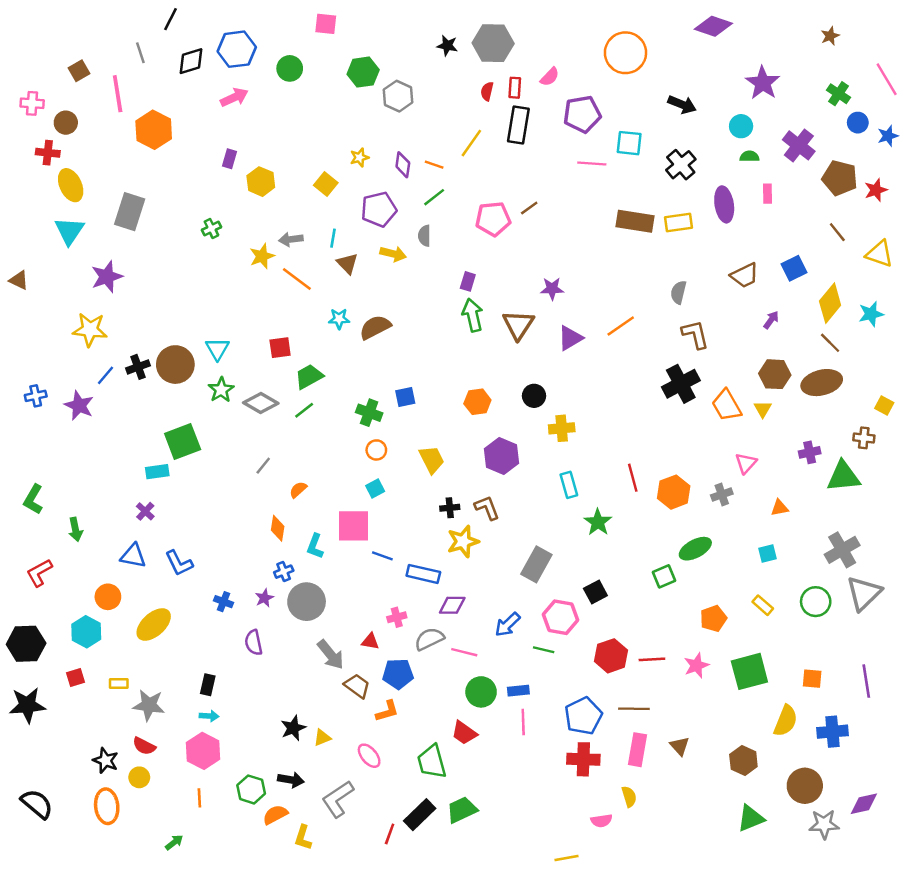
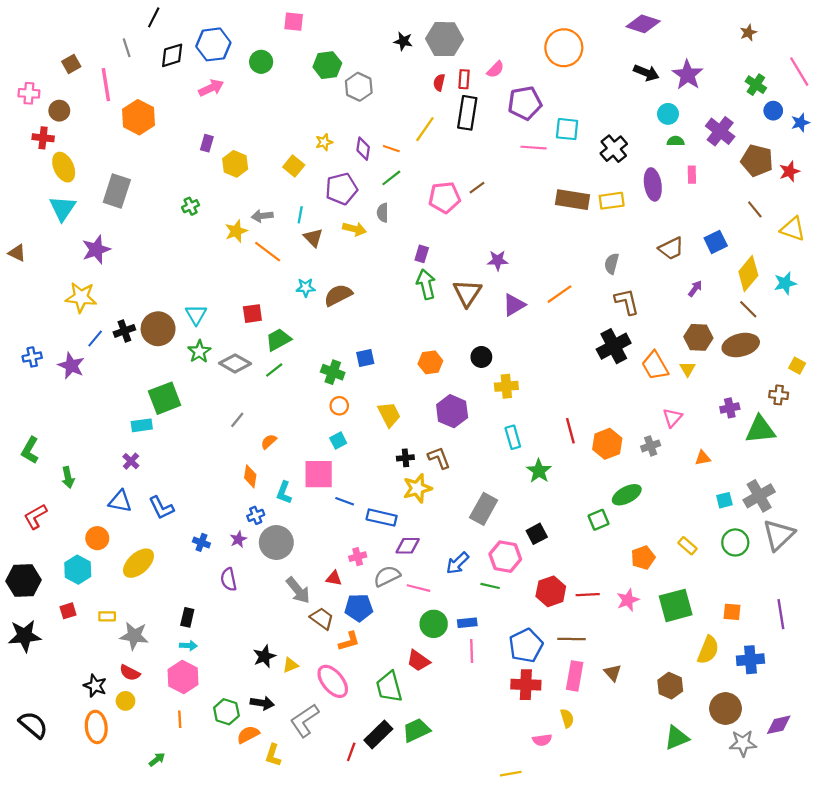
black arrow: (682, 105) -> (646, 73), moved
cyan square: (768, 553) -> (724, 500), moved
pink ellipse: (369, 756) -> (333, 681), size x1.5

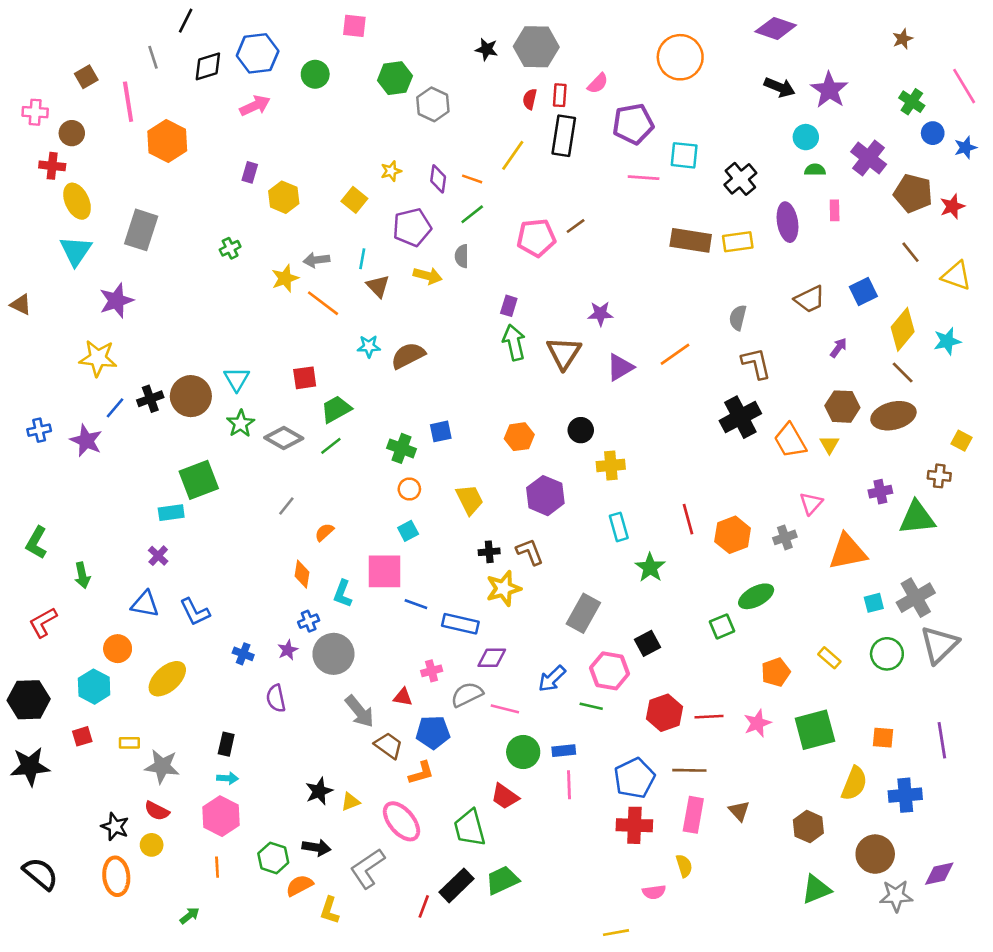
orange triangle: (703, 458) -> (848, 552), size x2.0

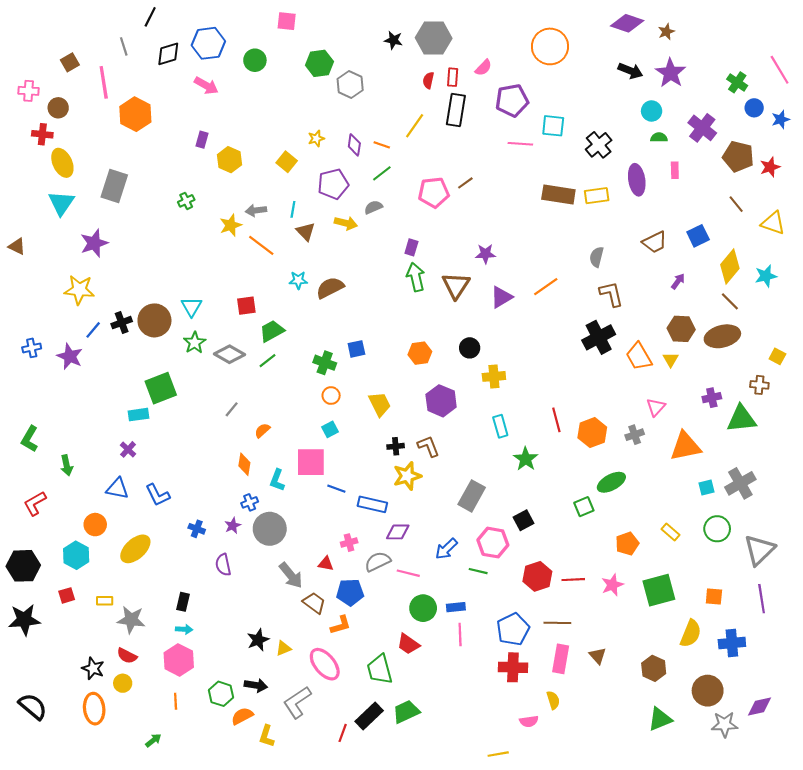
brown star: (903, 39) -> (666, 32), moved
pink arrow: (255, 106) -> (206, 86), turned 55
gray semicircle: (462, 256) -> (373, 207), turned 66
gray triangle: (939, 645) -> (759, 550), moved

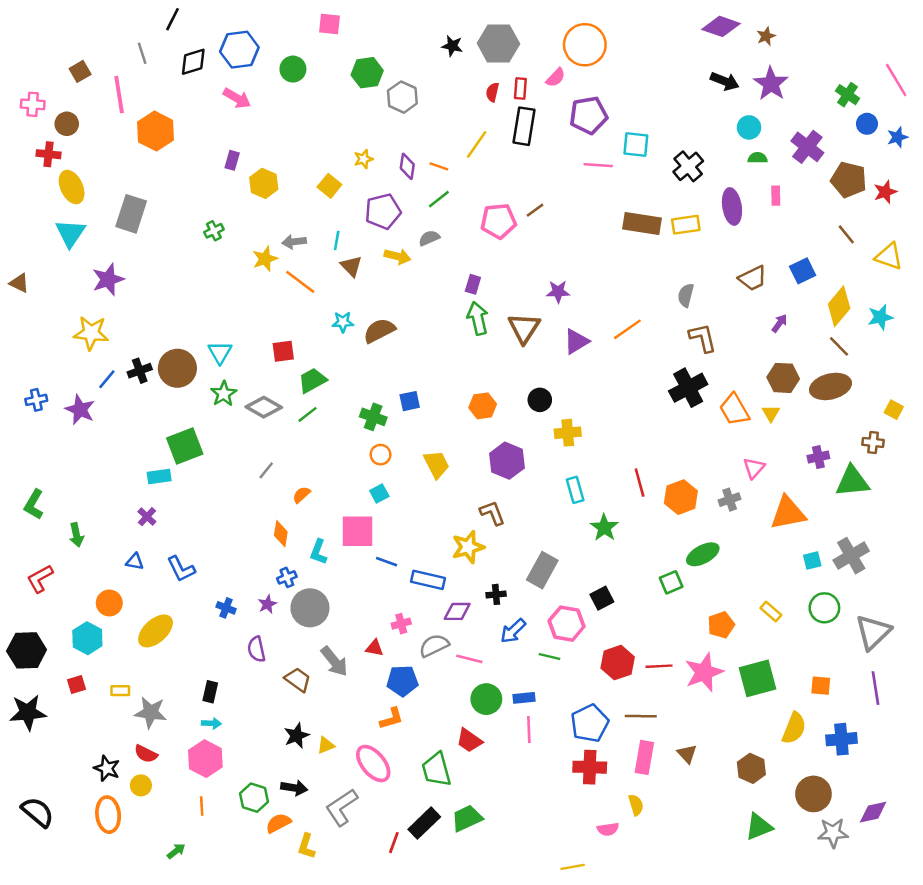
orange circle: (550, 46) -> (585, 45), moved
black cross: (396, 446) -> (496, 594), moved
blue triangle: (117, 489) -> (135, 562), size x0.7
pink star: (612, 585) -> (704, 672), size x1.5
brown trapezoid: (314, 603) -> (298, 680), moved

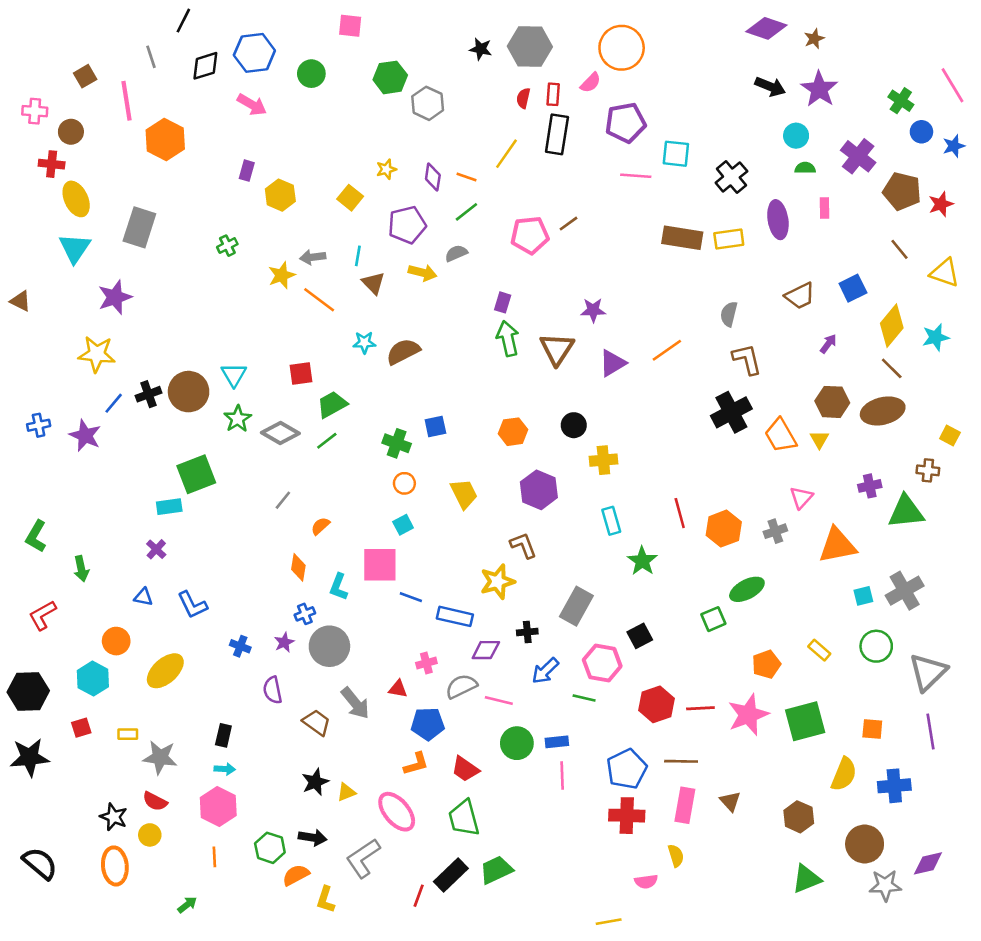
red trapezoid: (469, 740) -> (465, 769), moved

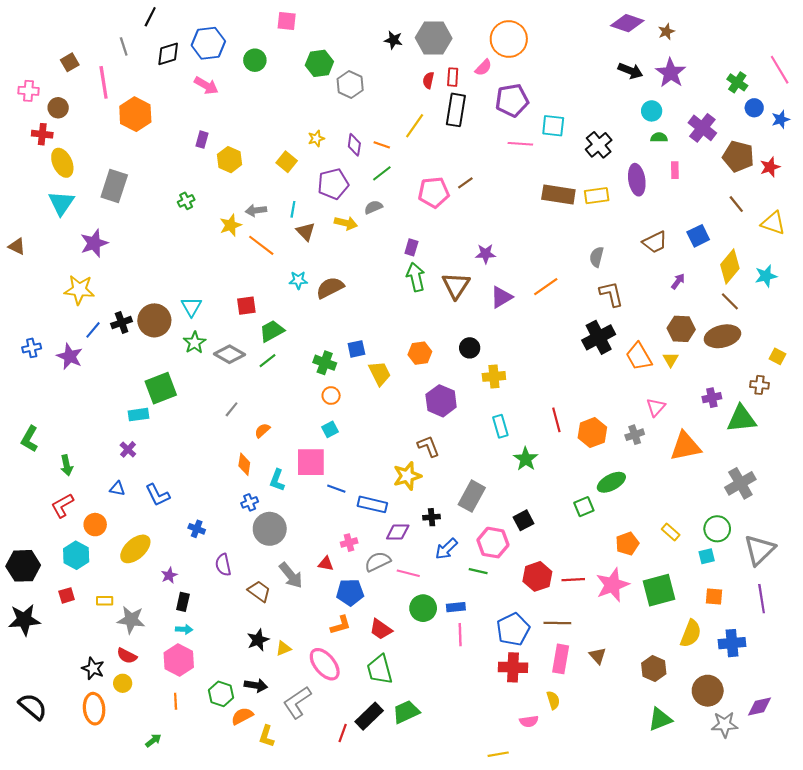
yellow trapezoid: (464, 494) -> (380, 373), moved
cyan square: (863, 596) -> (707, 556), moved
red L-shape: (42, 615) -> (62, 506), moved
purple star: (284, 642) -> (169, 575), moved

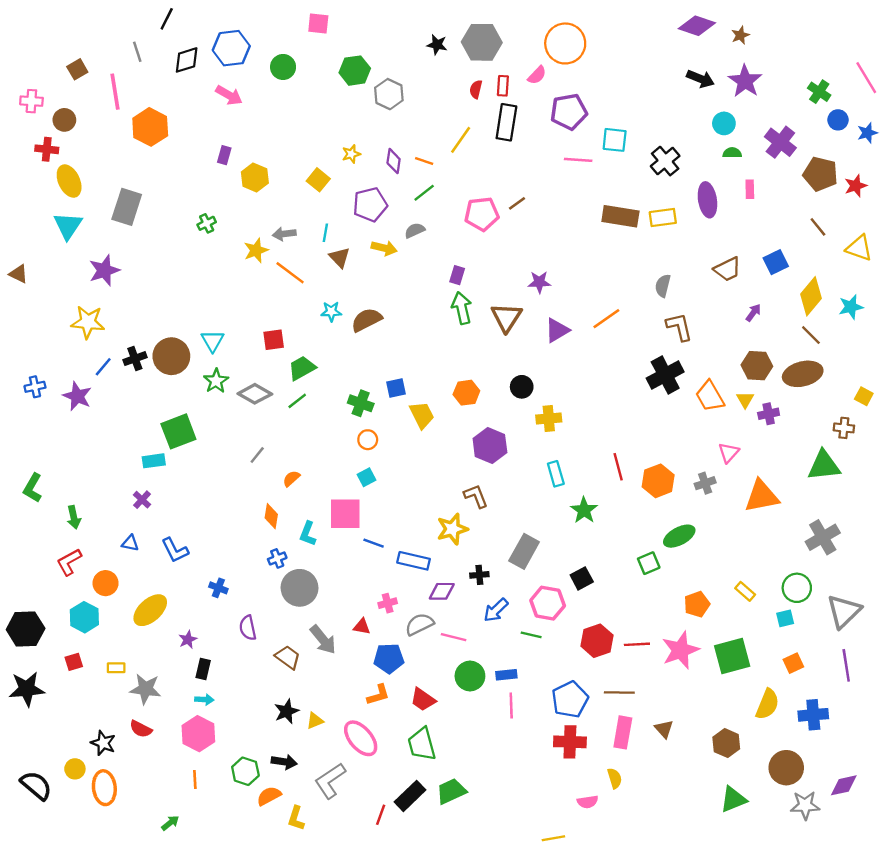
purple cross: (712, 398) -> (769, 414), moved
orange square: (714, 597) -> (793, 663), turned -30
yellow circle: (123, 683) -> (75, 769), moved

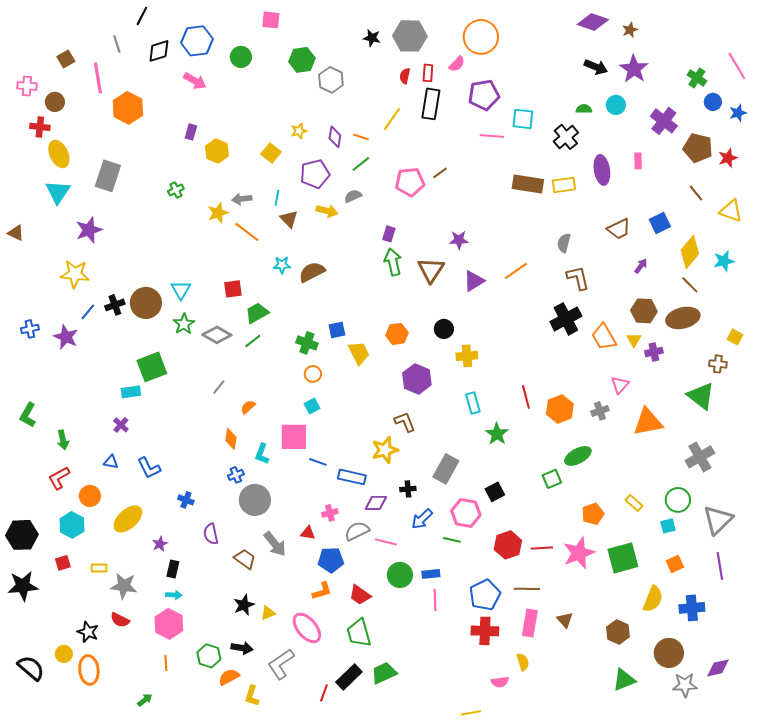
green semicircle: (732, 153) -> (584, 109), moved
green triangle: (824, 466) -> (701, 396), turned 44

